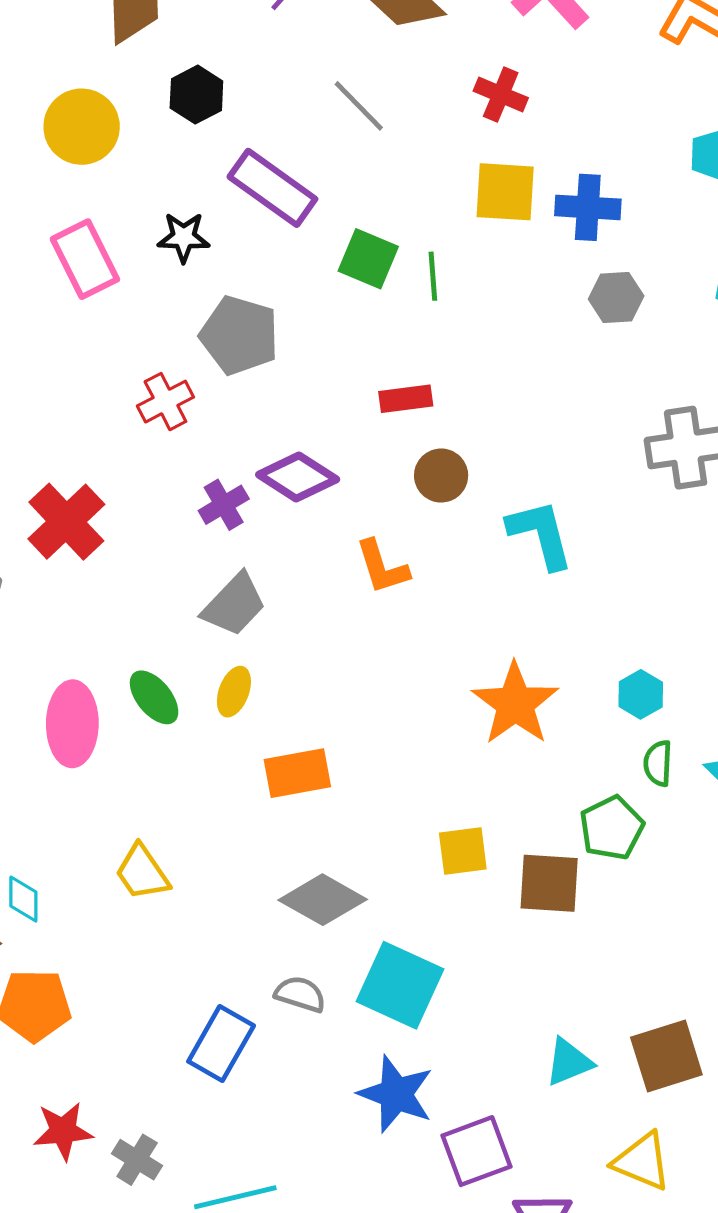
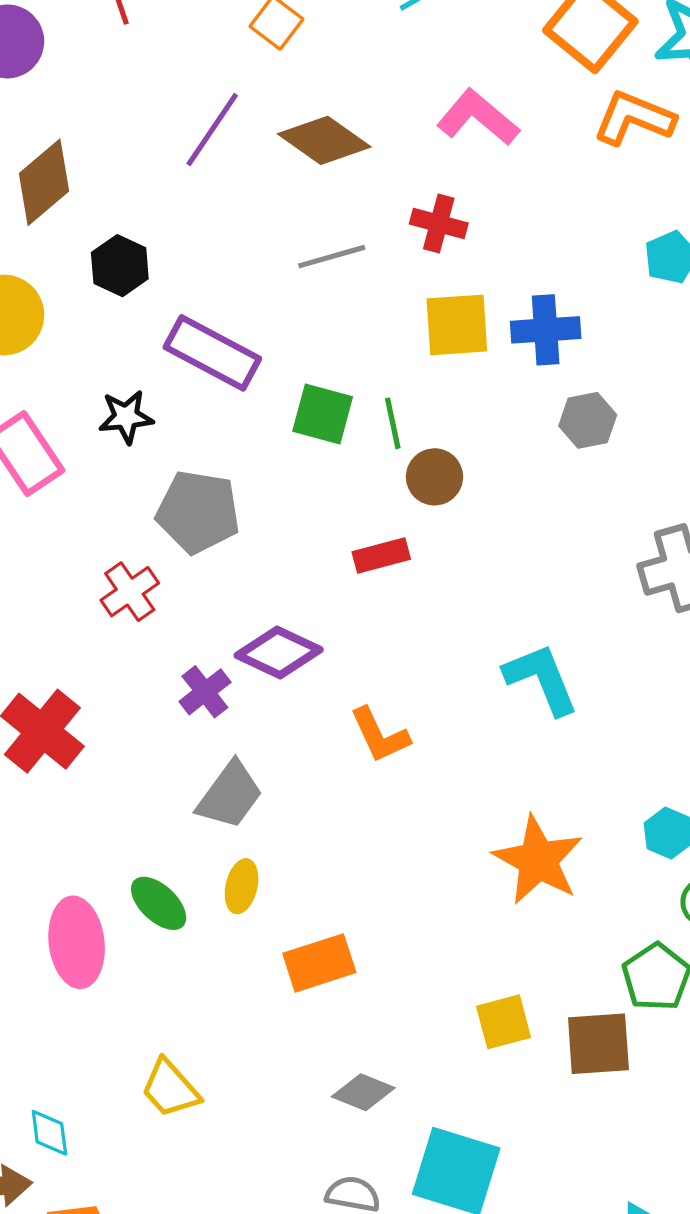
gray line: (359, 106) -> (332, 257), moved, turned -54
brown circle: (441, 476) -> (434, 477), moved
gray diamond: (323, 900) -> (363, 1092), size x0.7

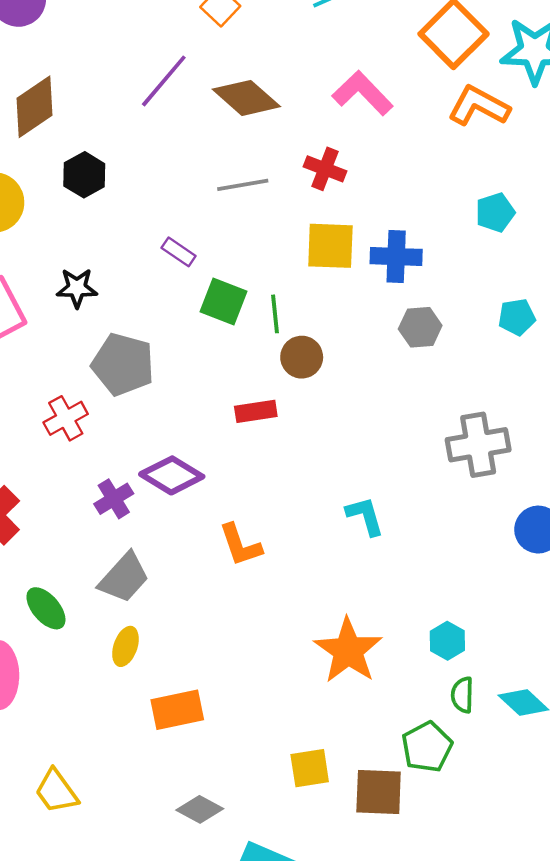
purple rectangle: (212, 353) -> (179, 252), moved, size x0.5
cyan L-shape: (541, 679) -> (365, 516), size x0.7
green ellipse: (159, 903) -> (46, 608), moved

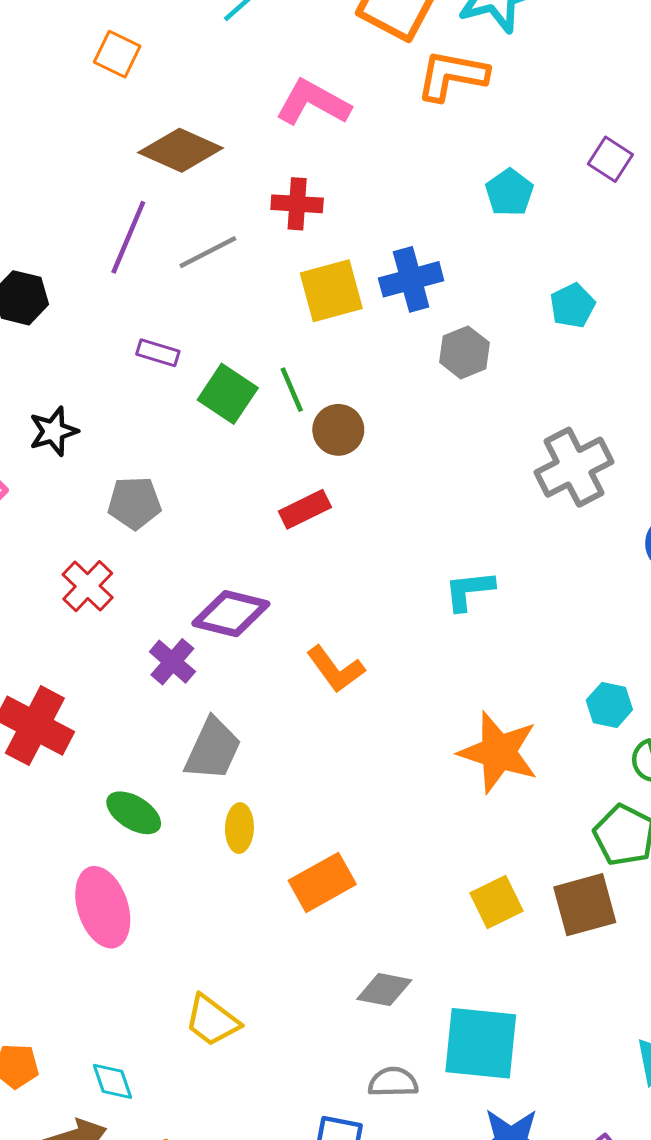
purple line: (164, 81) -> (128, 237), moved
green square: (223, 301) -> (228, 394), turned 30
gray pentagon: (123, 364) -> (134, 503), size x0.7
cyan L-shape: (365, 516) -> (469, 591), turned -63

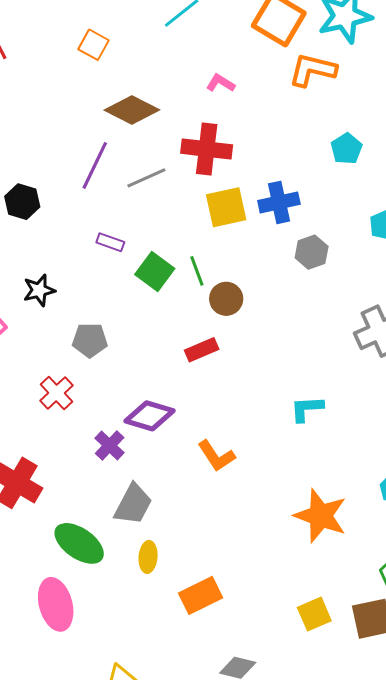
pink L-shape: (313, 103) -> (220, 83), size x0.6
red cross: (297, 204) -> (207, 149), size x1.5
green ellipse: (134, 813) -> (79, 543), size x1.4

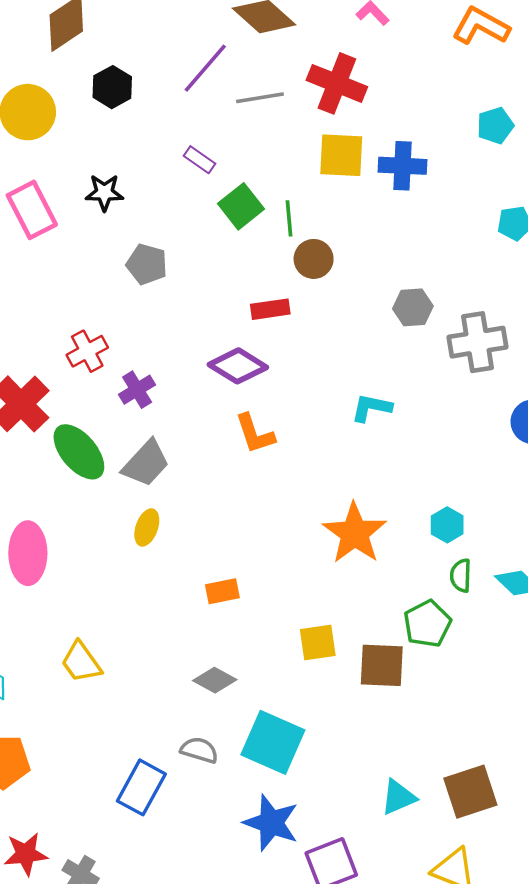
gray hexagon: (312, 252) -> (413, 307), moved
red cross: (56, 393) -> (87, 351), moved
purple diamond: (150, 416) -> (238, 366), moved
green ellipse: (79, 543) -> (79, 452), moved
orange rectangle: (201, 595) -> (222, 591), moved, size x0.7

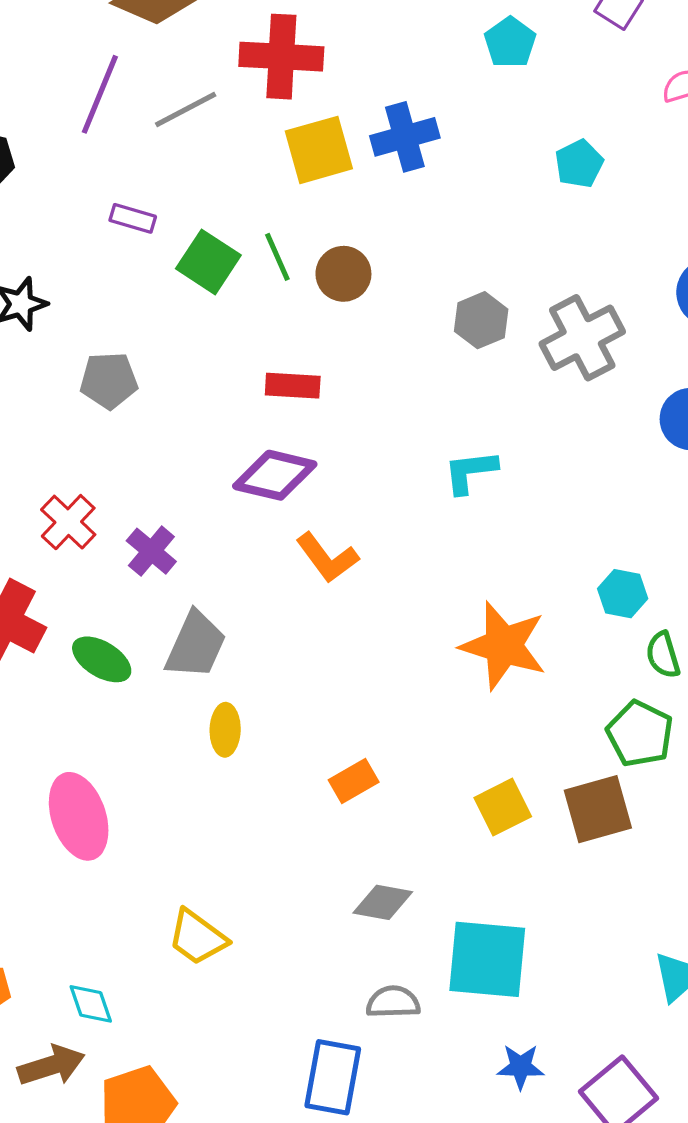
brown circle: (314, 259) -> (343, 274), moved
red rectangle: (270, 309) -> (293, 386), turned 30
green ellipse: (79, 452) -> (102, 659), size x0.7
blue star: (271, 823) -> (521, 1067), size x0.6

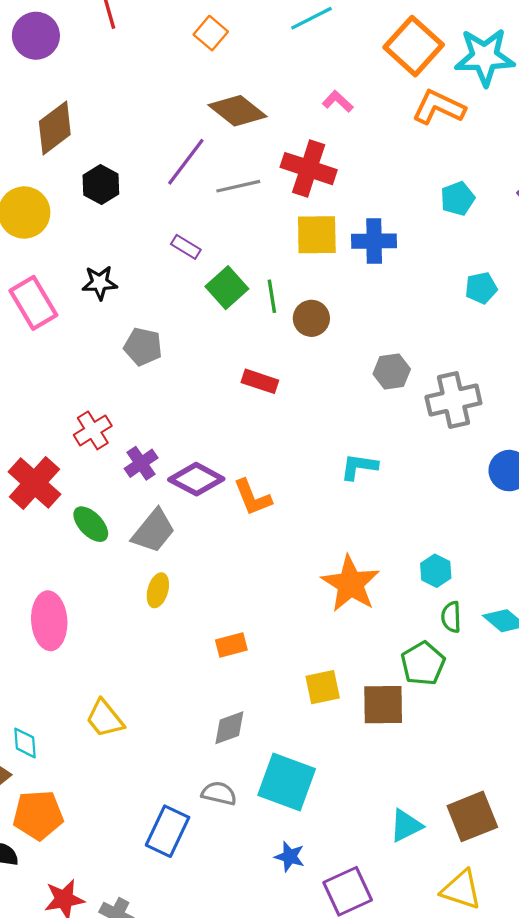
purple diamond: (275, 475) -> (196, 479), moved
gray diamond: (383, 902) -> (229, 728), turned -45

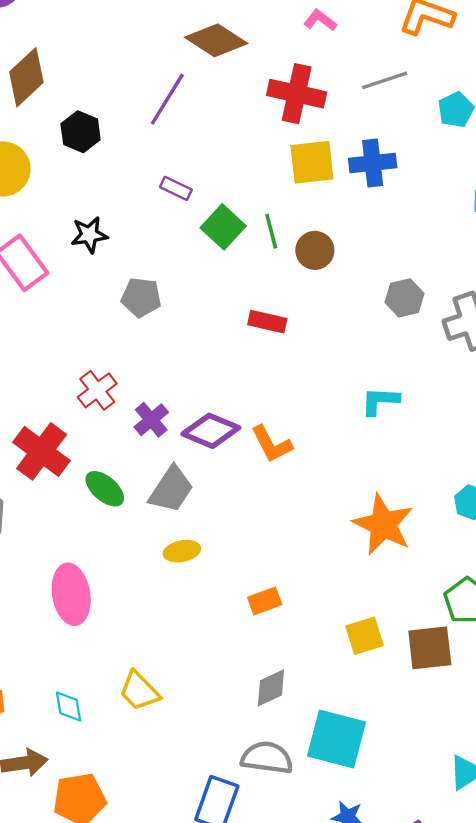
gray line: (238, 186) -> (385, 80), moved
yellow ellipse: (158, 590) -> (182, 551), turned 68
cyan diamond: (25, 743) -> (69, 706), moved
gray semicircle: (219, 793) -> (267, 758), size x1.4

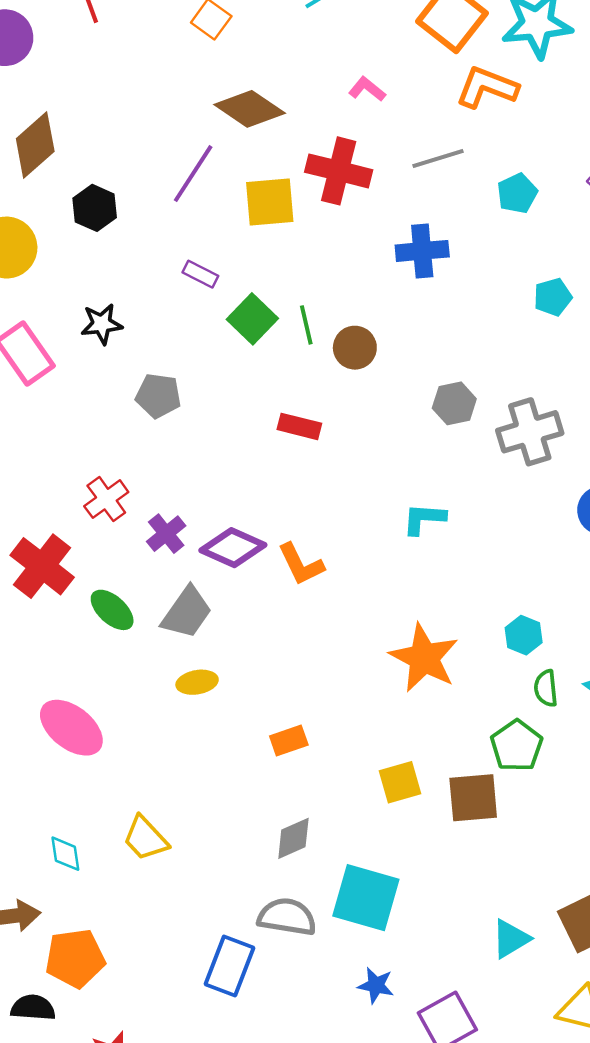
yellow square: (312, 162) -> (270, 202), moved
pink ellipse: (71, 594) -> (71, 728), turned -44

